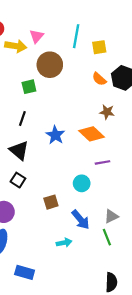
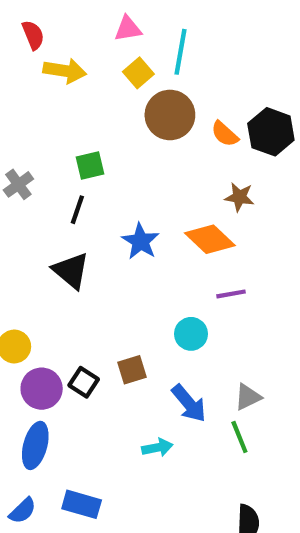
pink triangle: (37, 36) -> (128, 29), moved, turned 40
yellow square: (99, 47) -> (138, 73), moved, turned -32
brown circle: (50, 65) -> (170, 115), moved
green square: (29, 87) -> (90, 165), moved
black square: (18, 180) -> (84, 382), moved

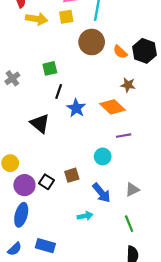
yellow square: (138, 73) -> (66, 17), moved, turned 32
black line: (77, 210) -> (59, 92), moved
green line: (239, 437) -> (129, 224), moved

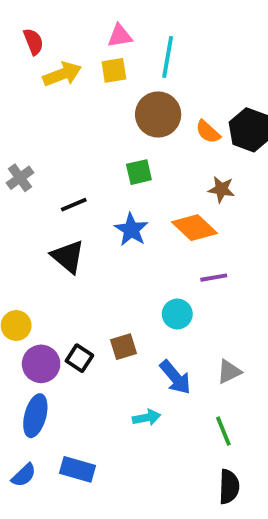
yellow arrow: (37, 19) -> (62, 74), turned -30
green square: (50, 68) -> (139, 172), moved
black line: (59, 92) -> (74, 205), moved, turned 48

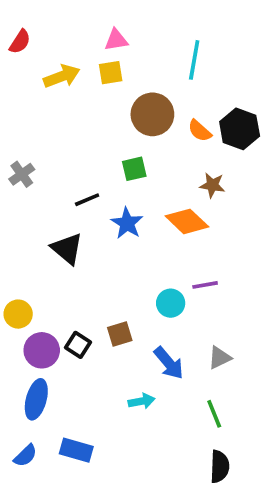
red semicircle: (33, 42) -> (20, 42), moved, turned 55
cyan line: (168, 57) -> (194, 60), moved
black line: (74, 205) -> (87, 200), moved
purple line: (214, 278) -> (205, 285), moved

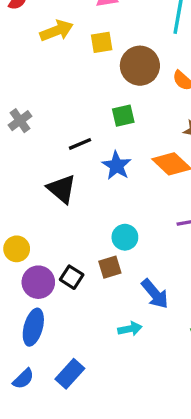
yellow square: (111, 73) -> (102, 42), moved
cyan circle: (171, 303) -> (125, 237), moved
blue rectangle: (76, 450) -> (70, 374), turned -64

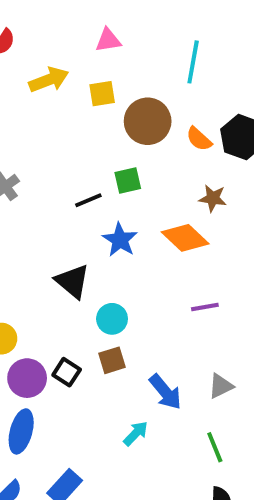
black line: (80, 144) -> (88, 200), moved
black triangle: (62, 189) -> (73, 281), moved
cyan circle: (125, 237) -> (112, 319), moved
cyan arrow: (130, 329) -> (136, 433), turned -35

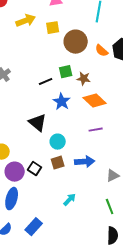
brown star: (213, 198) -> (84, 79), moved
purple line: (205, 307) -> (96, 130), moved
blue arrow: (165, 392) -> (85, 162), moved, turned -54

